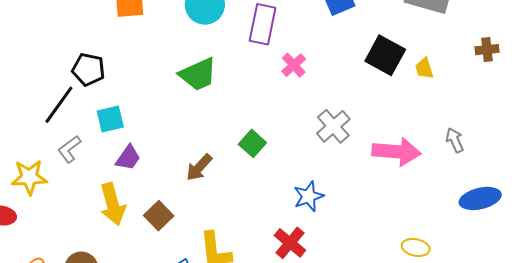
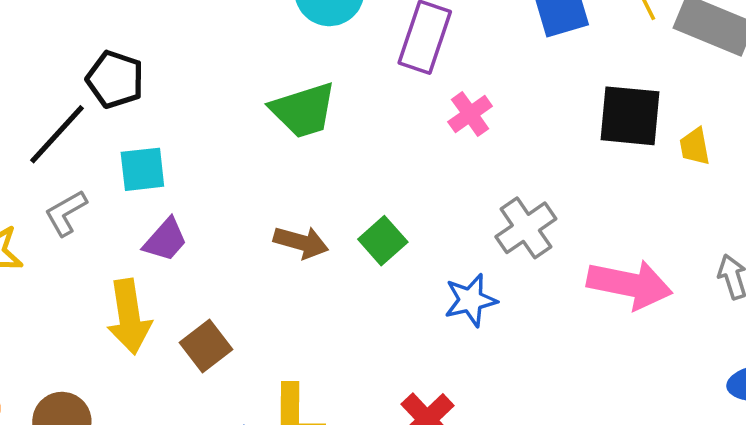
black square: (385, 55) -> (630, 116), turned -30
brown arrow: (199, 167) -> (301, 242), moved, turned -124
blue star: (309, 196) -> (471, 300), moved

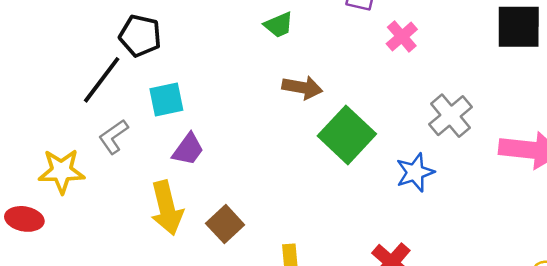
green trapezoid: (303, 110) -> (279, 25), moved, size x0.6
green square: (383, 241) -> (347, 135), size x1.6
brown arrow: (301, 242) -> (302, 87), moved

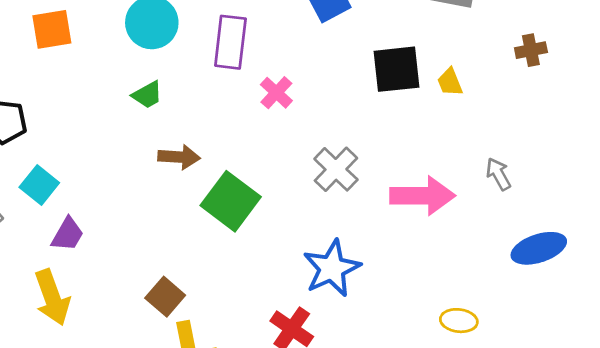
cyan square: (166, 99) -> (39, 185), turned -33
blue star: (415, 172) -> (332, 268), moved, size x1.4
brown square: (225, 224) -> (165, 297), moved

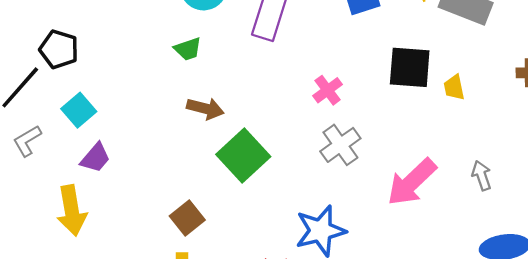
pink cross: (276, 93) -> (328, 90), moved
pink arrow: (422, 196) -> (412, 182), turned 126
brown square: (165, 297) -> (187, 218), moved

